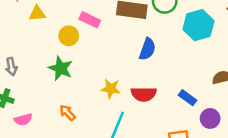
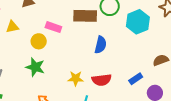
blue rectangle: (188, 98) -> (136, 79), turned -64

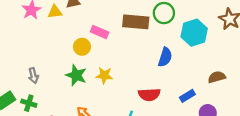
yellow triangle: (12, 27) -> (55, 12), moved
blue semicircle: (101, 45) -> (165, 57), moved
yellow star: (76, 78) -> (104, 75), moved

